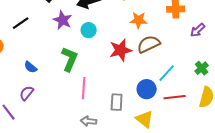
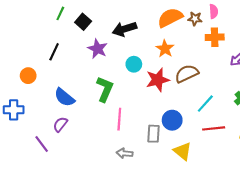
orange star: (139, 20) -> (165, 49), moved, turned 30
black line: (21, 23) -> (54, 52), turned -30
cyan circle: (89, 30) -> (134, 64), moved
blue semicircle: (31, 67) -> (64, 97), size x1.5
blue circle: (147, 89) -> (172, 120), moved

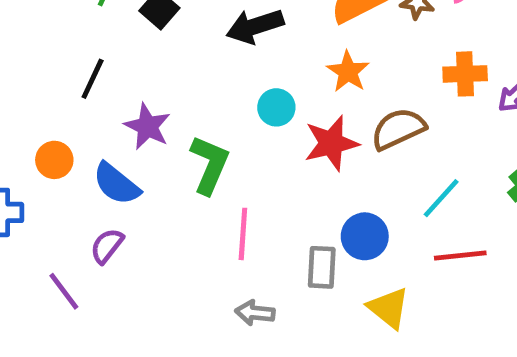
orange cross: (215, 37) -> (465, 74), moved
purple star: (98, 49) -> (147, 126), moved
orange circle: (28, 76) -> (54, 160), moved

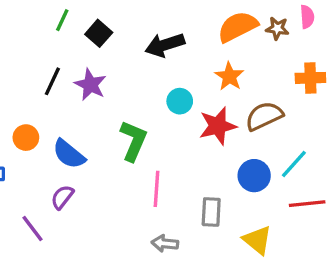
purple star: (147, 126) -> (90, 85), moved
blue circle: (365, 236) -> (254, 176), moved

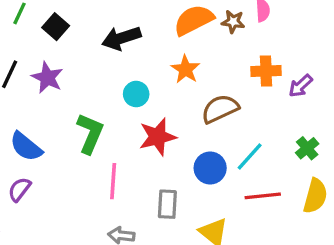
red star: (218, 126) -> (158, 137), moved

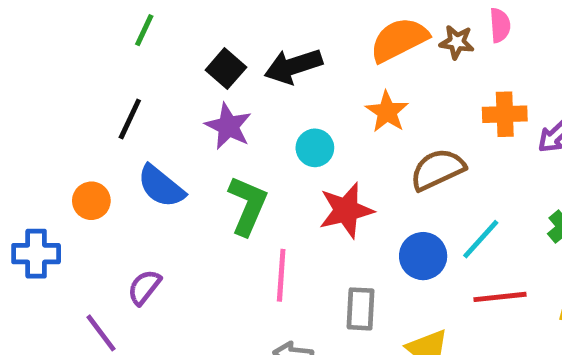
black square: (56, 27) -> (226, 69), moved
purple star: (47, 78) -> (228, 126), moved
blue semicircle: (26, 147) -> (161, 186), moved

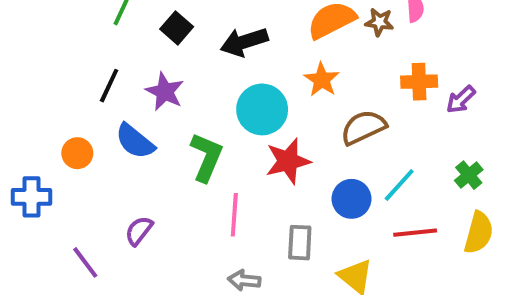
black square: (226, 69) -> (177, 28), moved
purple star: (228, 126) -> (165, 92), moved
cyan circle: (315, 148) -> (262, 109), size x1.6
purple semicircle: (144, 287) -> (139, 231), moved

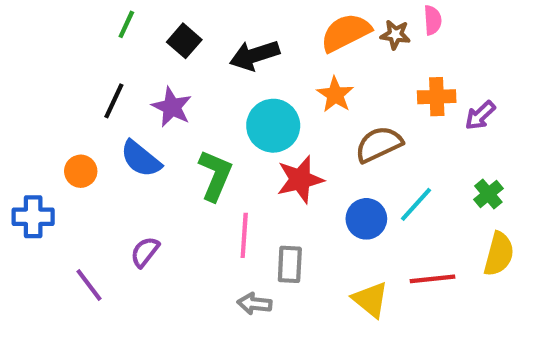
red line: (415, 233) -> (433, 279), moved
gray rectangle: (300, 243) -> (290, 264), moved

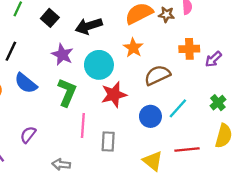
purple star: (172, 107) -> (62, 55), moved
gray arrow: (255, 304) -> (61, 164), moved

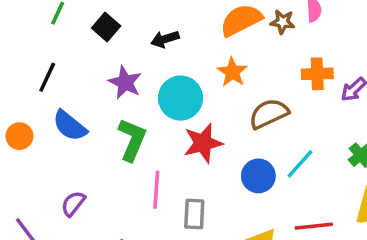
black arrow: (89, 26) -> (165, 39), size x0.7

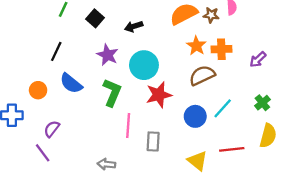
orange star: (232, 72) -> (196, 46), moved
orange cross: (317, 74) -> (221, 49), moved
purple semicircle: (73, 204) -> (52, 129), moved

